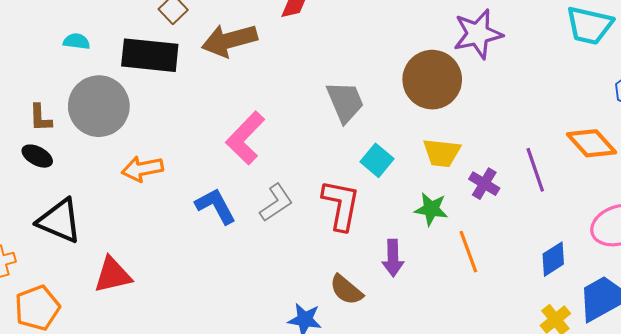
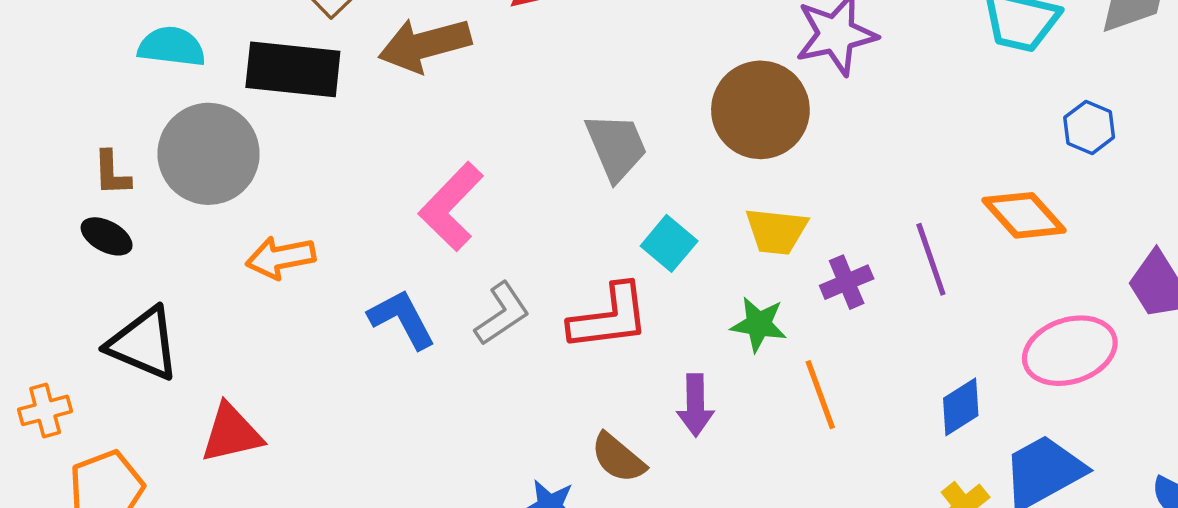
cyan semicircle: (77, 41) -> (172, 47), size x1.5
purple cross: (484, 184) -> (847, 282), turned 36
red L-shape: (341, 205) -> (609, 317), turned 72

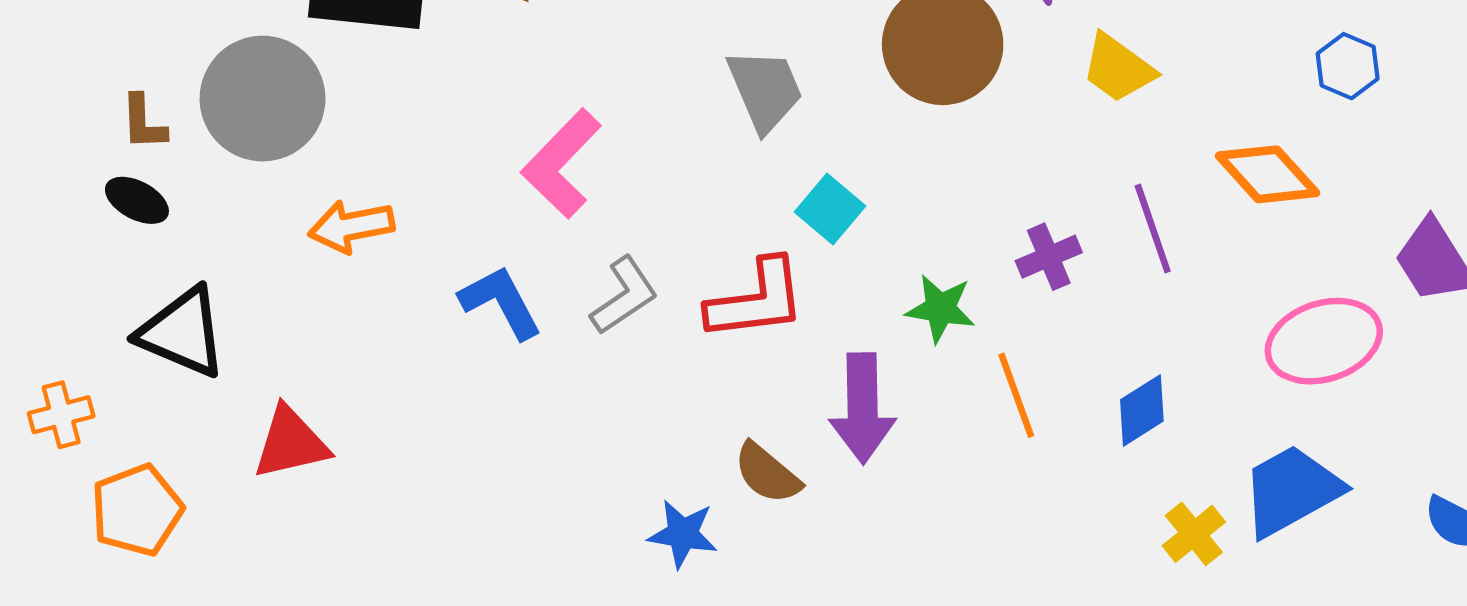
yellow trapezoid: (776, 231) -> (1118, 68), moved, turned 30
purple arrow: (695, 405) -> (862, 408), size x1.4
blue diamond: (961, 407) -> (1142, 410), moved

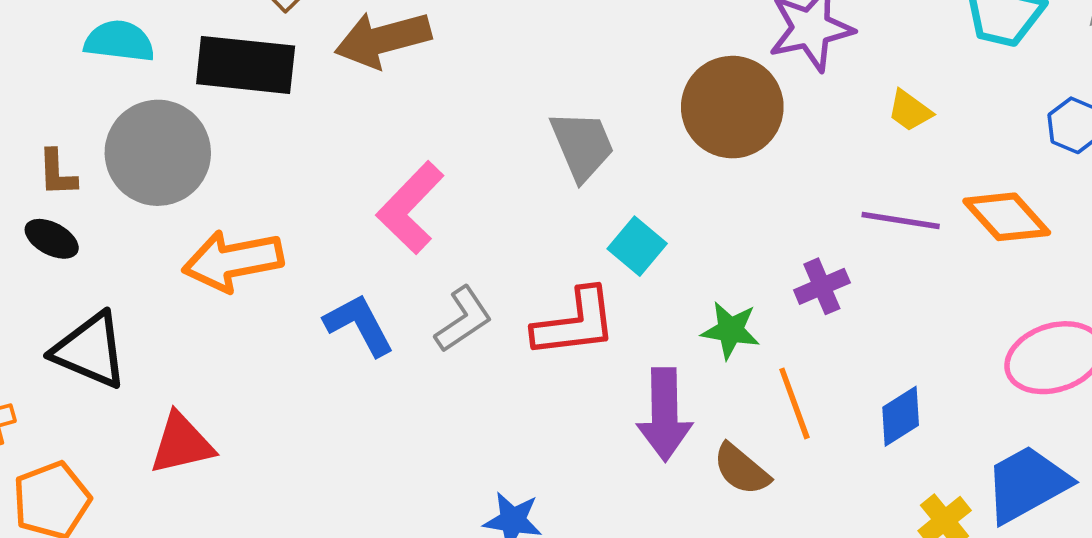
yellow trapezoid: (1118, 68) -> (910, 111), moved, size x0.7
orange arrow: (351, 226) -> (233, 261), size x1.4
purple line: (1153, 228) -> (901, 220), moved, turned -62
brown semicircle: (767, 473) -> (741, 469), moved

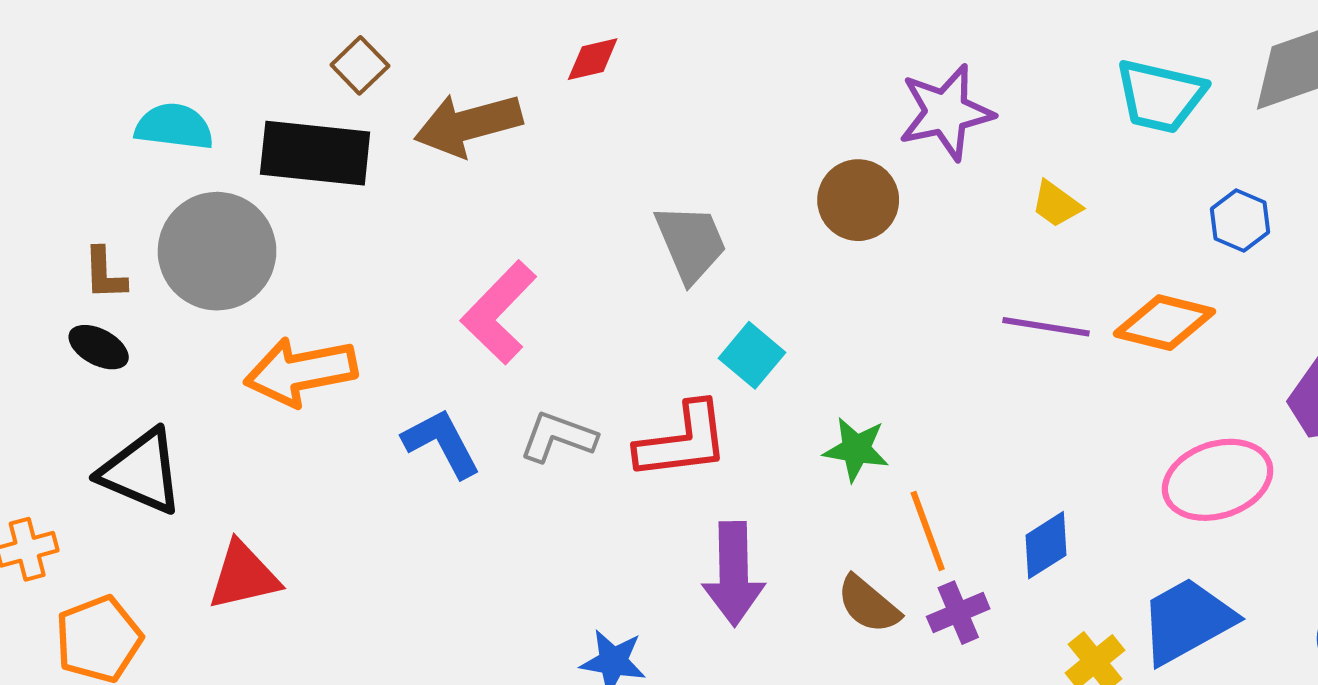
brown circle: (732, 107) -> (858, 200), size x0.7
orange diamond: (1007, 217) -> (1164, 323), turned -34
purple cross: (822, 286) -> (958, 613), moved
gray L-shape: (463, 319) -> (558, 437), turned -126
purple arrow: (665, 414) -> (734, 574), moved

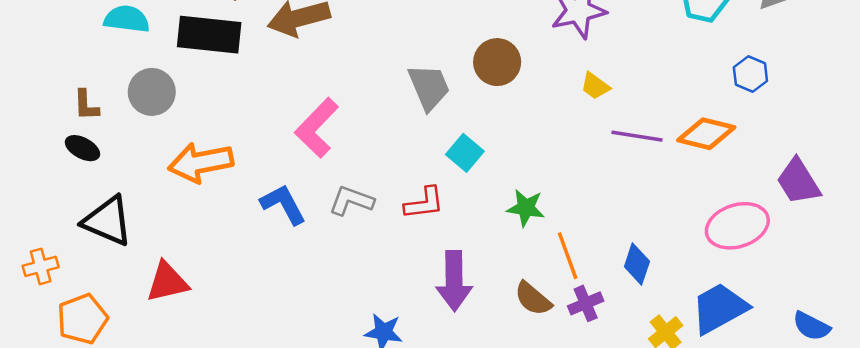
brown circle: (858, 200) -> (497, 62), moved
yellow trapezoid: (1056, 204) -> (595, 86), moved
gray circle: (217, 251) -> (152, 92), size x0.7
red L-shape: (683, 441) -> (424, 203), size x0.7
blue diamond: (1046, 545) -> (637, 264), turned -39

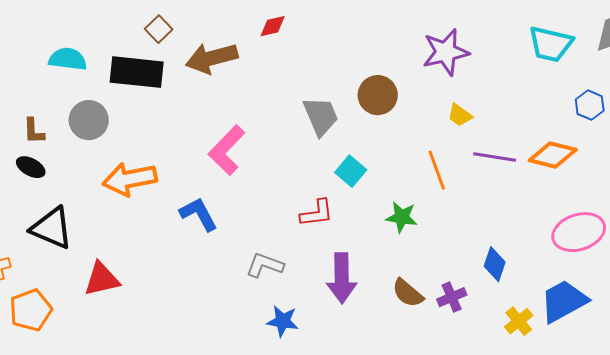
gray L-shape: (351, 201) -> (265, 265), moved
orange line: (568, 256) -> (437, 170), moved

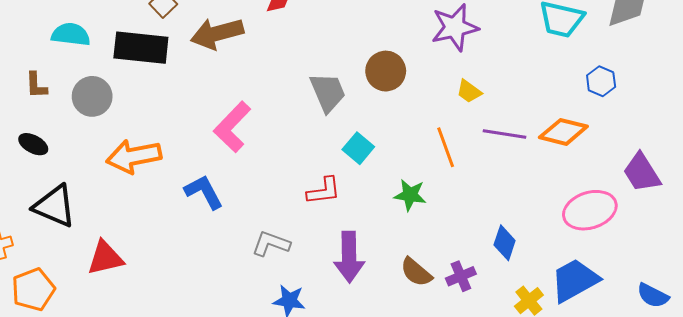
brown L-shape: (34, 131) -> (36, 85), moved

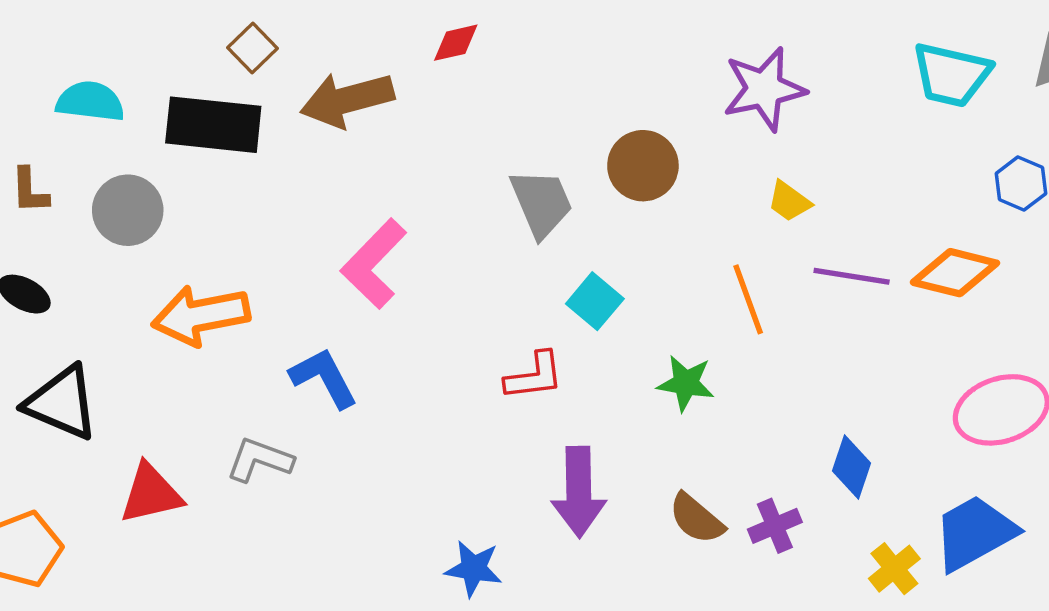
gray L-shape: (271, 244) -> (260, 460), moved

